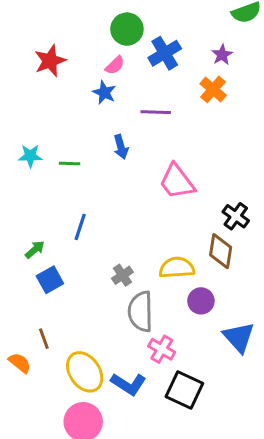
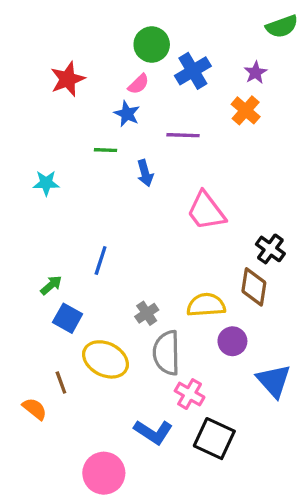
green line: (70, 163) -> (106, 150), moved
blue square: (50, 280) -> (68, 318), turned -32
yellow ellipse: (85, 372) -> (106, 359), moved, turned -30

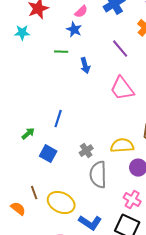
purple line: (183, 135) -> (120, 49), moved, turned 48
cyan star: (46, 183) -> (22, 33), moved
blue square: (68, 318) -> (48, 154), moved
yellow ellipse: (106, 359) -> (61, 203), moved
pink cross: (190, 394) -> (132, 200), moved

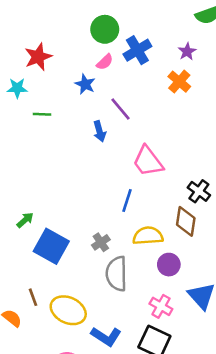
pink semicircle: (81, 12) -> (105, 62), moved
purple line: (120, 49) -> (120, 109), moved
green line: (61, 52) -> (42, 114), moved
blue line: (58, 119) -> (127, 200), moved
blue square: (48, 154) -> (51, 246), size x1.5

